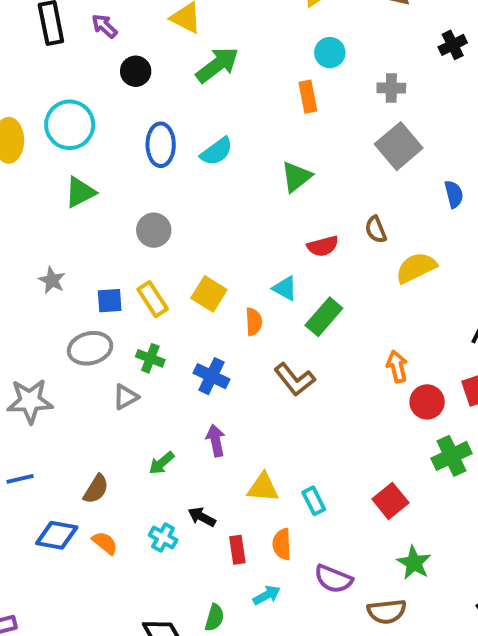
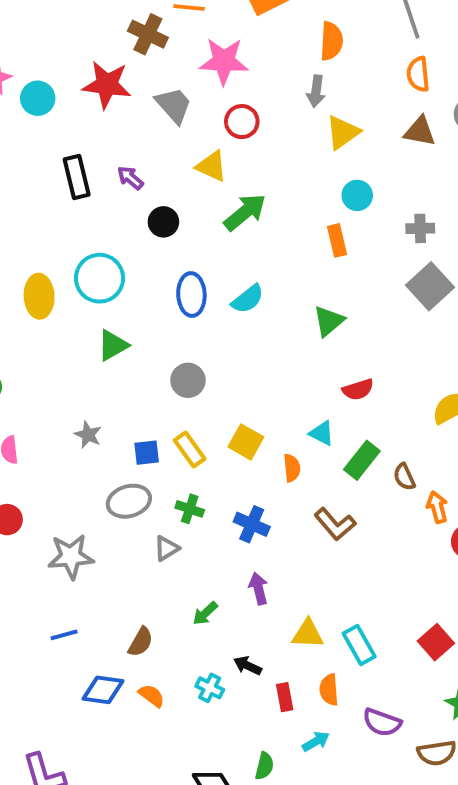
brown semicircle: (376, 230) -> (404, 477), moved
cyan rectangle: (314, 501) -> (359, 645), size x1.4

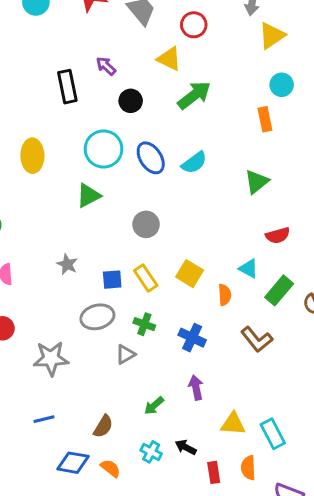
black rectangle: (77, 177) -> (67, 87), moved
cyan circle: (100, 278) -> (104, 149), moved
blue ellipse: (191, 294) -> (151, 158), turned -32
cyan cross: (210, 688) -> (151, 452), moved

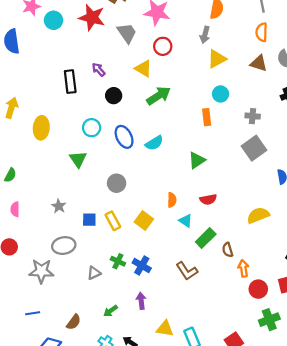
cyan circle: (104, 149) -> (92, 128), size x0.7
green triangle: (88, 195) -> (78, 159), turned -42
orange semicircle: (225, 295) -> (172, 200), moved
gray ellipse: (97, 317) -> (64, 246), moved
green cross: (144, 324) -> (118, 261), moved

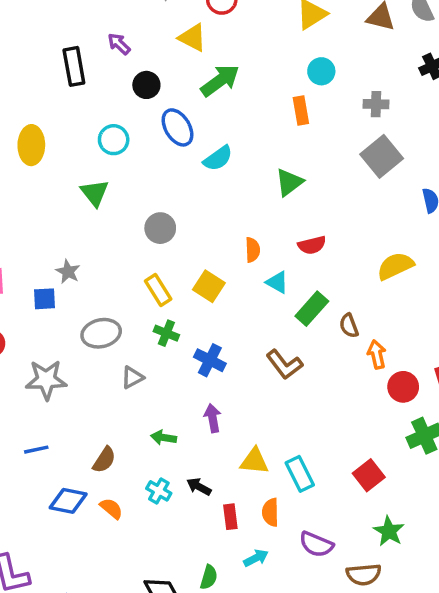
blue ellipse: (124, 137) -> (178, 127), moved
blue square: (89, 220) -> (44, 299), moved
gray ellipse: (64, 246) -> (101, 333), moved
green cross: (118, 261) -> (166, 333), moved
green arrow: (111, 311) -> (164, 438), turned 48

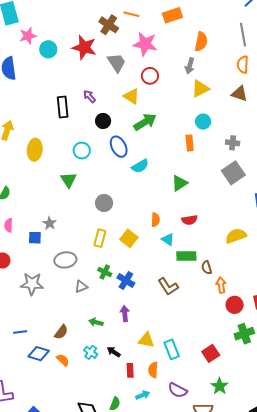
yellow rectangle: (158, 290) -> (100, 238), turned 42
green rectangle: (312, 309) -> (186, 256), turned 42
green cross: (166, 333) -> (105, 272), moved
blue line: (36, 450) -> (20, 332), moved

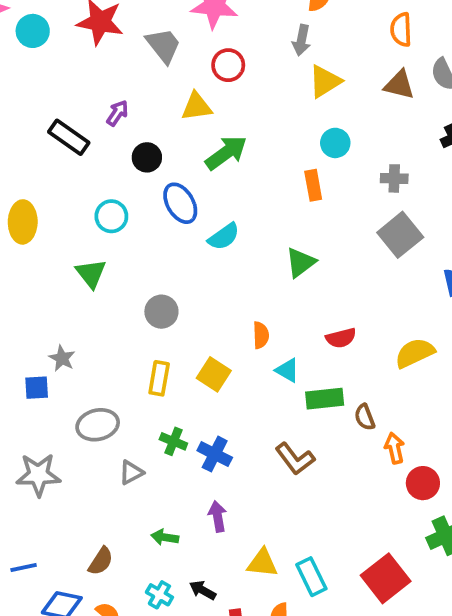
purple arrow: (89, 96) -> (117, 113), turned 80
yellow triangle: (131, 96) -> (197, 107), turned -36
black rectangle: (63, 107) -> (69, 137), turned -45
red semicircle: (189, 220) -> (341, 338), moved
red square: (211, 353) -> (386, 578), size x1.4

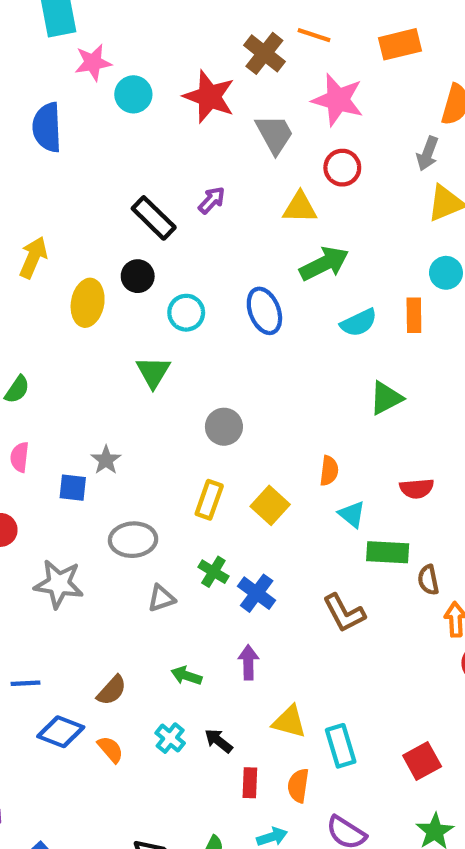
black circle: (147, 157) -> (138, 276), moved
cyan semicircle: (224, 237) -> (359, 323), moved
red square: (386, 578) -> (422, 761), size x0.7

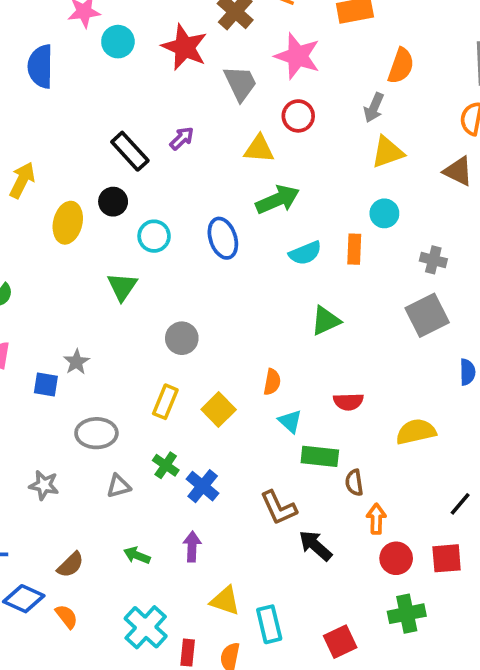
gray star: (59, 584) -> (44, 485), moved, size x0.7
cyan cross: (170, 738) -> (146, 627), moved, size x1.6
black arrow: (219, 741) -> (315, 546), moved, size x1.4

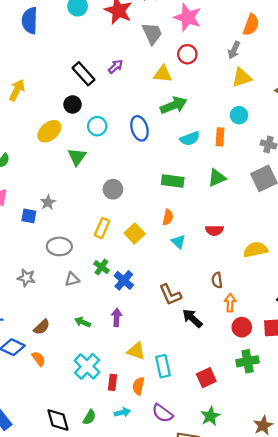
yellow ellipse: (68, 223) -> (49, 131), moved, turned 35
green triangle: (326, 321) -> (217, 178), moved
green rectangle: (320, 456) -> (173, 181), moved

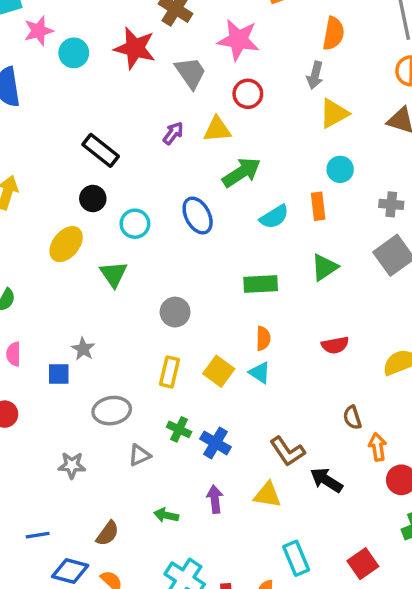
purple arrow: (116, 66) -> (173, 133), moved
cyan triangle: (178, 242) -> (260, 373), moved
yellow triangle: (136, 351) -> (267, 495), moved

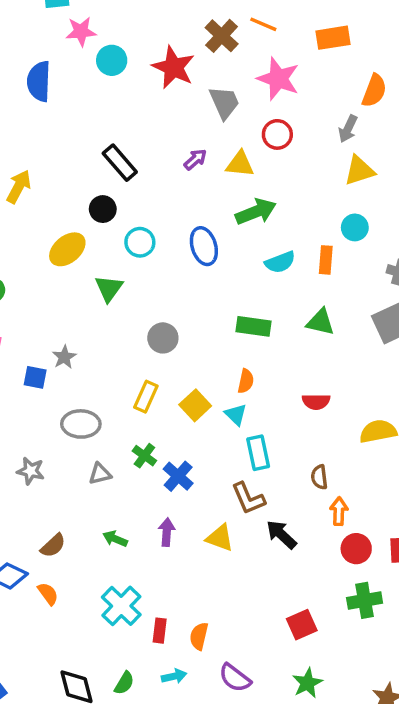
green triangle: (324, 267) -> (320, 322), turned 36
cyan rectangle: (296, 558) -> (258, 453), moved

